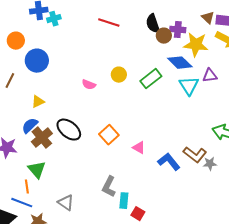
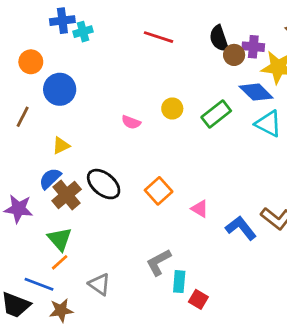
cyan triangle: (189, 86) -> (268, 124), turned -30
orange line: (27, 187) -> (60, 262), moved, turned 56
gray L-shape: (109, 187) -> (159, 262), turned 35

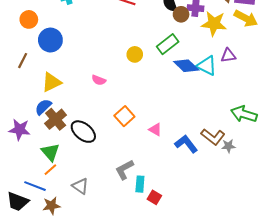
blue diamond: (256, 92) -> (186, 66), moved
green rectangle: (216, 114) -> (168, 44), moved
pink semicircle: (131, 122) -> (99, 80), moved
yellow triangle: (61, 146) -> (51, 82), size x1.5
black ellipse: (104, 184) -> (83, 132), moved

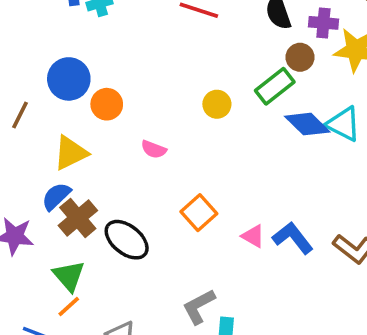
brown circle: (181, 14) -> (300, 57), moved
orange circle: (29, 19) -> (107, 104), moved
blue L-shape: (186, 144) -> (293, 238), moved

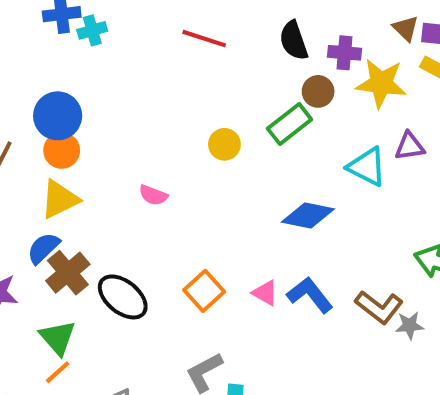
orange circle: (107, 104) -> (62, 150), moved
blue diamond: (307, 124) -> (308, 216), moved, turned -33
orange square: (199, 213) -> (204, 291), moved

